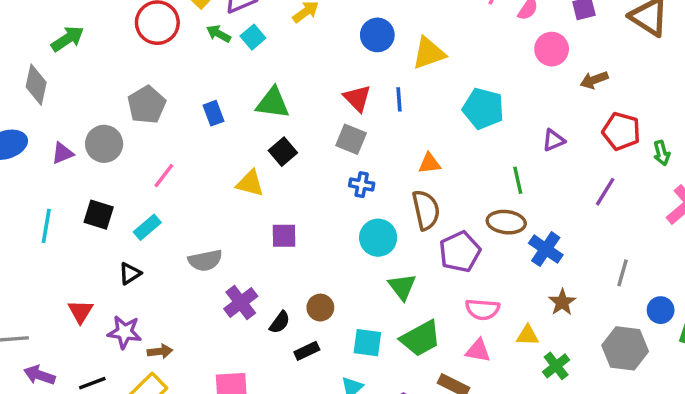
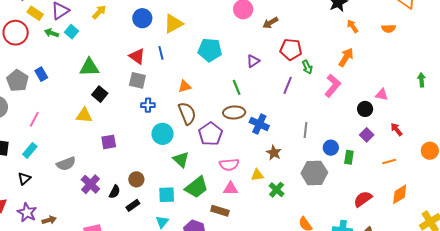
blue rectangle: (213, 113) -> (41, 74), moved
green arrow: (662, 153) -> (307, 67), moved
purple star: (124, 332) -> (27, 212), turned 30

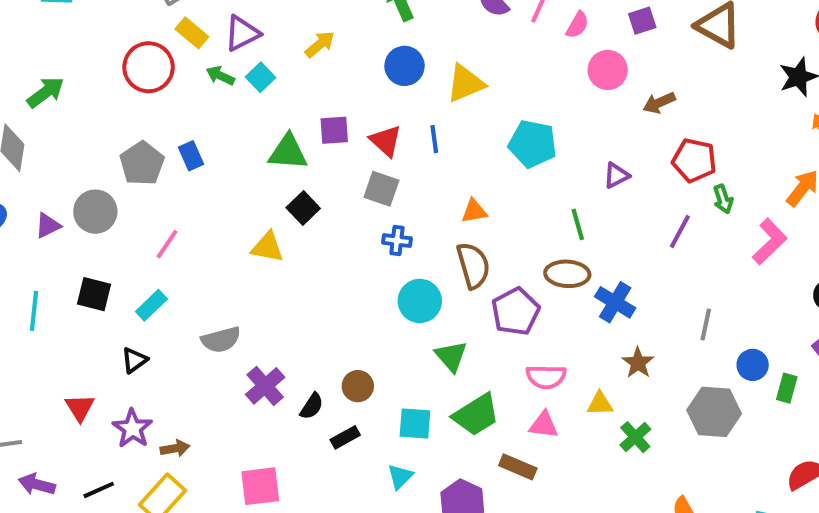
purple square: (109, 142) -> (334, 130), moved

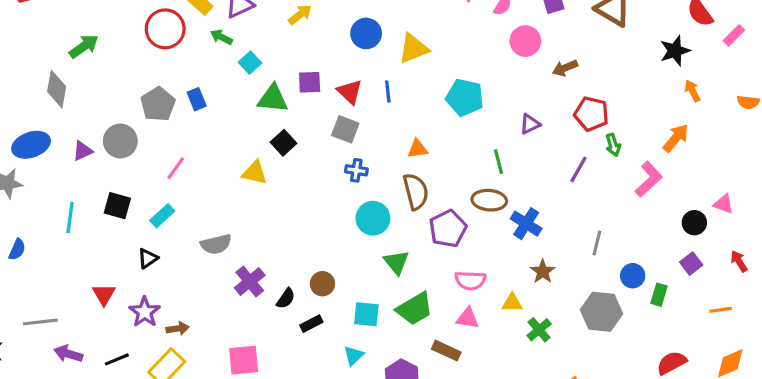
cyan square: (260, 77) -> (250, 63), moved

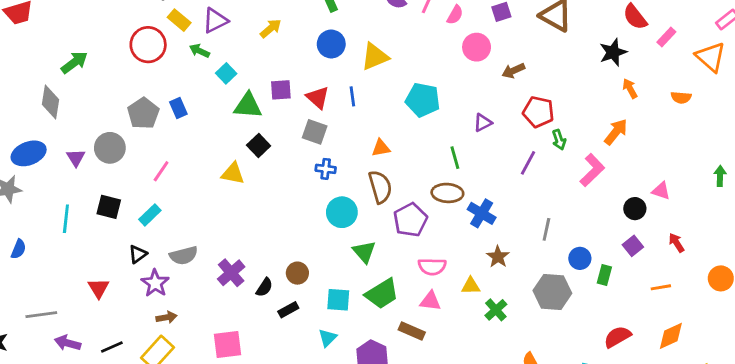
purple triangle: (83, 151) -> (76, 158), turned -36
gray semicircle: (216, 244) -> (184, 255), moved
purple star: (145, 312) -> (155, 283), moved

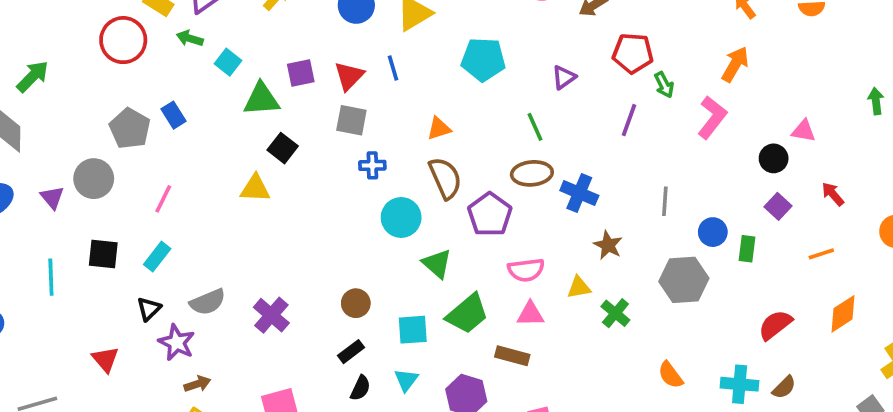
red triangle: (318, 98) -> (349, 76), turned 40
black semicircle: (264, 287) -> (360, 388), moved

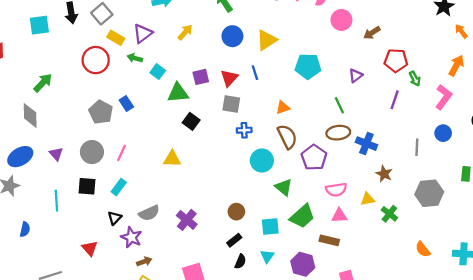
gray circle: (94, 179) -> (92, 152), moved
yellow triangle: (255, 188) -> (172, 159), moved
blue circle: (713, 232) -> (443, 133), moved

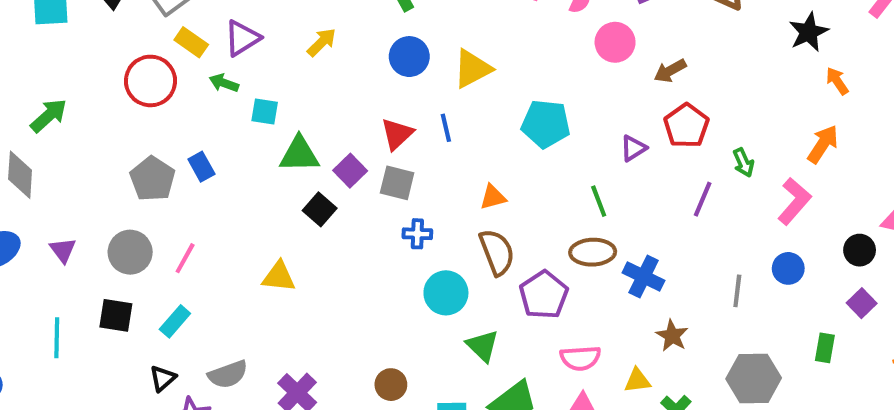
red pentagon: (396, 60) -> (686, 126), moved, turned 30
cyan square: (158, 72) -> (265, 112), turned -32
purple square: (201, 77) -> (350, 171), moved, turned -35

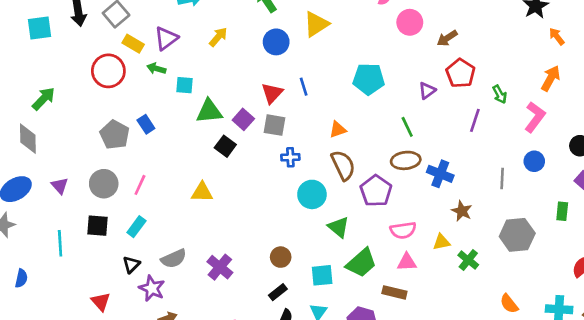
yellow triangle: (472, 69) -> (316, 24), moved

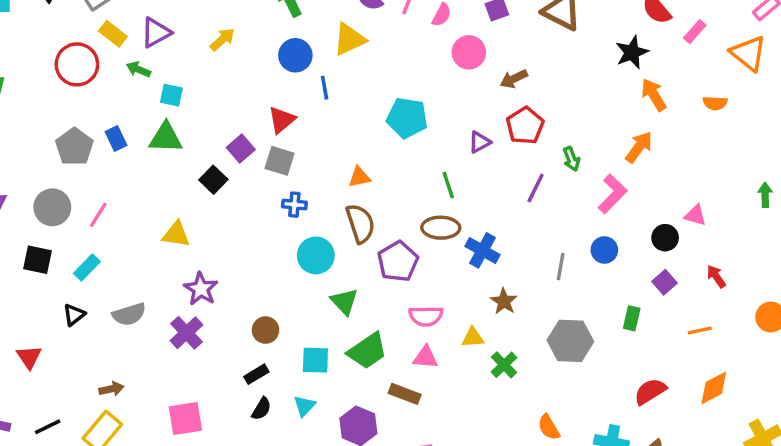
orange arrow: (557, 36) -> (654, 95), size x1.4
blue line: (304, 87) -> (325, 88), moved
green triangle: (209, 111) -> (166, 138), moved
purple star: (152, 288) -> (201, 289), moved

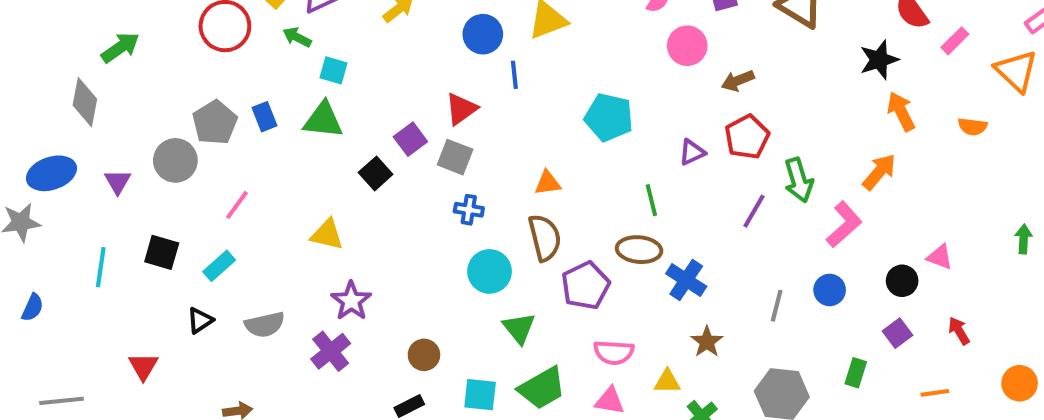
green arrow: (571, 159) -> (799, 180), size x1.5
gray circle: (52, 207) -> (175, 160), moved

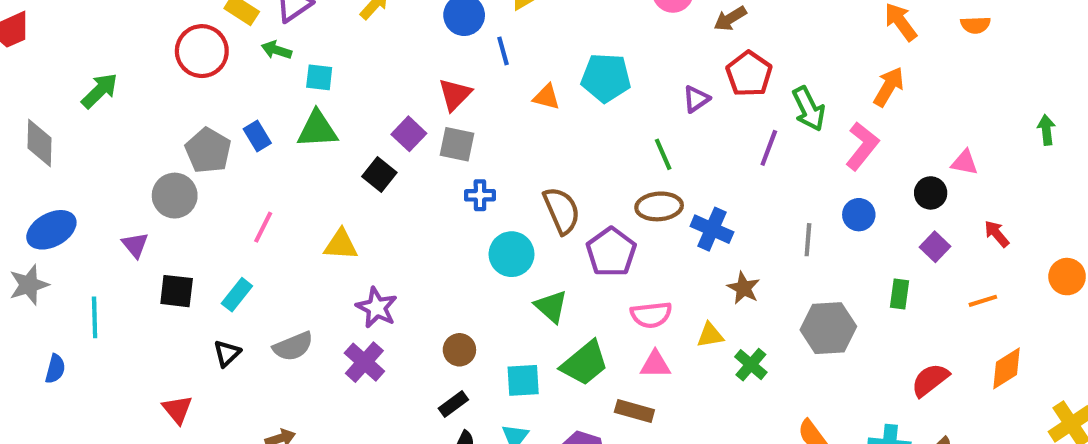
gray diamond: (85, 102) -> (40, 143), moved
purple triangle: (118, 182) -> (135, 245), moved
orange triangle: (548, 183) -> (546, 97), moved, turned 32
pink line: (237, 205) -> (263, 227), moved
cyan line: (101, 267) -> (95, 317), moved

